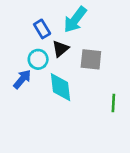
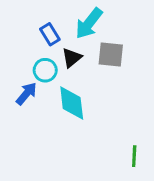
gray square: (91, 59) -> (111, 55), moved
green line: (113, 103) -> (134, 156), moved

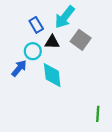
gray square: (111, 55) -> (81, 40), turned 30
black triangle: (72, 58) -> (52, 42), turned 42

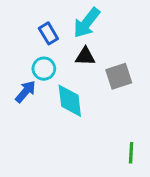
gray square: (81, 40) -> (119, 76), moved, turned 36
black triangle: (52, 42) -> (85, 56), moved

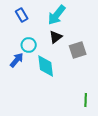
blue rectangle: (48, 33) -> (22, 15), moved
black triangle: (85, 56) -> (56, 37), turned -40

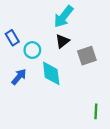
blue rectangle: (22, 15) -> (12, 38), moved
blue arrow: (17, 60) -> (19, 77), moved

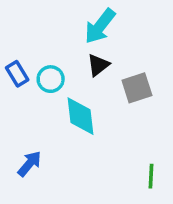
blue rectangle: (12, 38) -> (17, 74), moved
blue arrow: (19, 77) -> (29, 164), moved

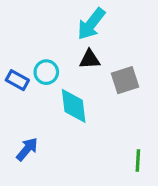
black triangle: (98, 65) -> (90, 59), turned 35
blue rectangle: (17, 74) -> (17, 80), moved, turned -30

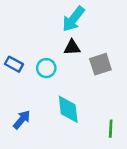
cyan circle: (46, 72) -> (46, 68), moved
cyan diamond: (74, 106) -> (68, 109), moved

